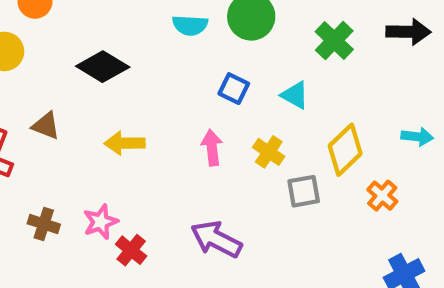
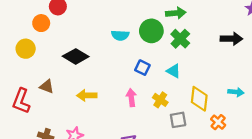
green cross: (334, 41) -> (180, 39), moved
yellow diamond: (345, 150) -> (199, 99), turned -40

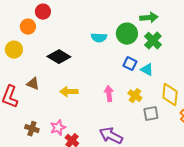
blue square: (142, 68) -> (130, 64), moved

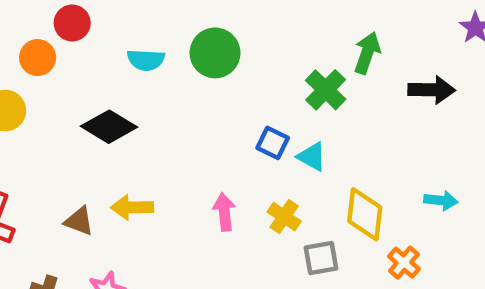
green arrow: (149, 18) -> (367, 53), moved, turned -66
green circle: (127, 34) -> (215, 53), moved
cyan semicircle: (99, 38) -> (146, 60), moved
brown triangle: (33, 84) -> (79, 221), moved

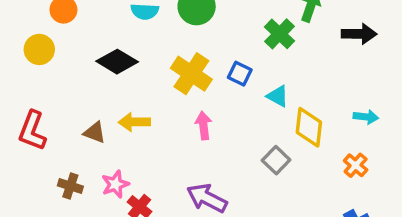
cyan triangle: (312, 157) -> (278, 96), moved
yellow cross: (284, 217) -> (191, 74), moved, size x1.6
gray square: (321, 258) -> (276, 160), turned -36
orange cross: (404, 263) -> (356, 165), moved

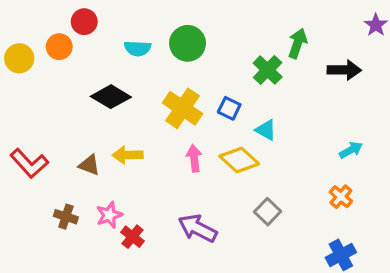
yellow circle: (39, 49) -> (19, 58), moved
cyan arrow: (366, 117) -> (351, 150), turned -35
yellow diamond: (309, 127) -> (239, 160), moved, turned -54
red L-shape: (32, 131) -> (29, 163), turned -63
gray square: (276, 160) -> (268, 212), moved

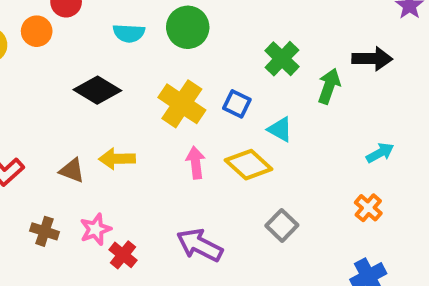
green arrow: (298, 43) -> (329, 86), moved

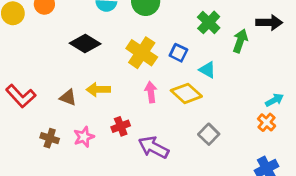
cyan arrow: (380, 153) -> (274, 100), moved
red cross: (123, 255) -> (121, 126), moved, turned 30

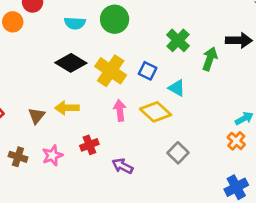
black diamond: (85, 44) -> (71, 63), moved
brown triangle: (68, 97) -> (37, 116), turned 48
purple arrow: (153, 147) -> (122, 166), size x0.7

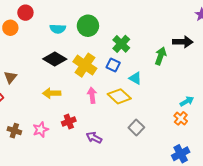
green cross: (178, 40) -> (121, 44), moved
brown triangle: (37, 116) -> (10, 77), moved

